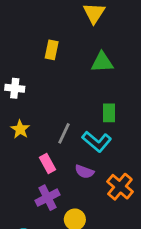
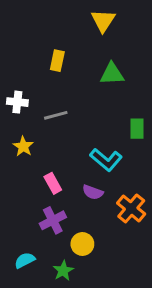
green rectangle: (109, 113) -> (137, 129), moved
gray line: (64, 133) -> (56, 115), moved, turned 50

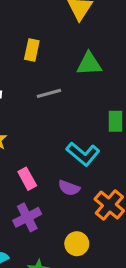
gray line: (56, 115) -> (49, 93), moved
yellow circle: (82, 244) -> (77, 244), moved

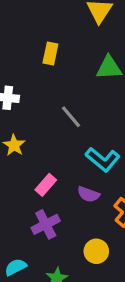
gray line: (49, 93) -> (71, 117), moved, turned 65
pink rectangle: (27, 179) -> (46, 185), turned 70

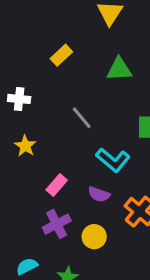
yellow rectangle: (50, 53) -> (61, 55), turned 35
yellow circle: (96, 251) -> (94, 237), moved

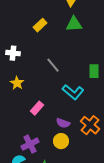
green triangle: (119, 69) -> (74, 24), moved
purple semicircle: (99, 194) -> (63, 123), moved
purple cross: (57, 224) -> (30, 144), moved

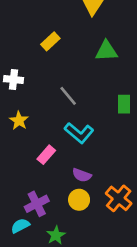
green triangle: (74, 24) -> (106, 51), moved
cyan L-shape: (73, 92) -> (79, 133), moved
orange cross: (90, 125) -> (119, 198), moved

